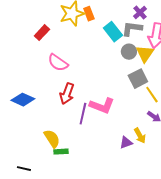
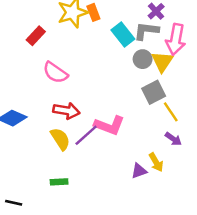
red arrow: (67, 94) -> (66, 111), turned -100
purple line: (83, 114) -> (86, 135), turned 35
yellow semicircle: (52, 139) -> (60, 139), moved

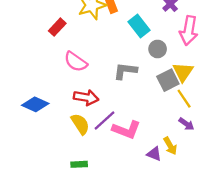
gray L-shape: (146, 31) -> (125, 71), moved
yellow triangle: (162, 62) -> (183, 72), moved
pink L-shape: (109, 125) -> (126, 130), moved
purple triangle: (139, 171) -> (154, 154), turned 42

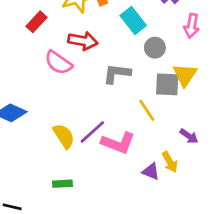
pink arrow: (189, 31) -> (192, 26), size x0.7
gray square: (168, 80) -> (167, 84), turned 30
red arrow: (86, 97) -> (83, 41), moved
yellow line: (184, 99) -> (147, 110), moved

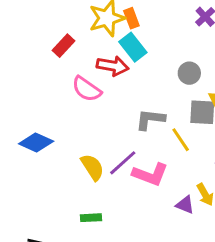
cyan rectangle: (133, 20) -> (133, 47), moved
gray L-shape: (117, 74) -> (150, 119), moved

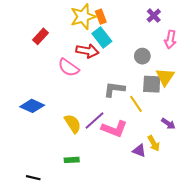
red rectangle: (63, 46) -> (41, 36), moved

